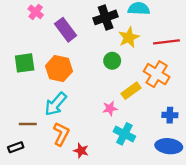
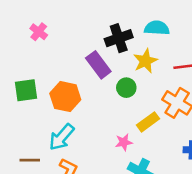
purple rectangle: (66, 30) -> (98, 65), moved

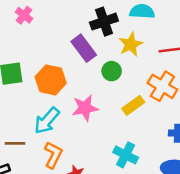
pink star: (124, 142) -> (85, 108), moved, size x1.5

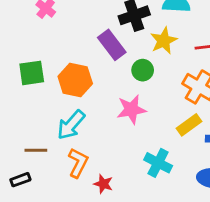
yellow rectangle: (133, 105) -> (189, 125), moved
pink star: (85, 108) -> (131, 109), moved

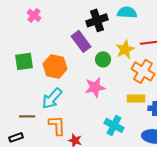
yellow star: (164, 41) -> (125, 49), moved
yellow rectangle: (189, 125) -> (136, 98), turned 36
orange L-shape: (78, 163) -> (57, 125), turned -30

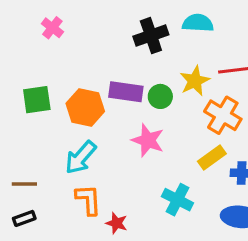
purple rectangle: (81, 41) -> (126, 92), moved, turned -45
pink star: (95, 87) -> (148, 140), turned 30
yellow rectangle: (136, 98) -> (212, 157), turned -36
brown line: (27, 116) -> (24, 184), moved

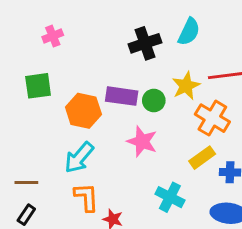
cyan semicircle: (198, 23) -> (189, 32), turned 112
pink cross: (52, 28) -> (53, 36), turned 30
green square: (37, 100) -> (38, 86), moved
black rectangle: (24, 218) -> (26, 215), turned -36

